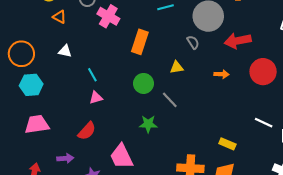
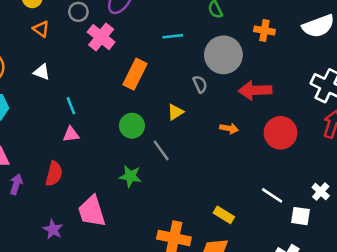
yellow triangle: (177, 67) -> (175, 112), turned -32
red semicircle: (87, 131) -> (54, 174), turned -36
purple arrow: (65, 158) -> (16, 184), moved, turned -77

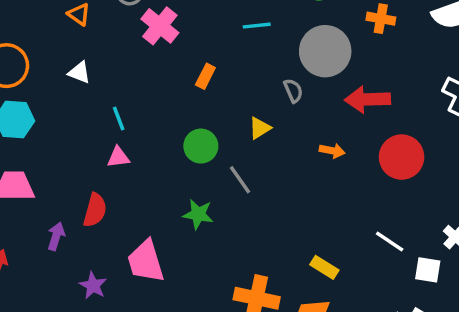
orange rectangle: (135, 74) -> (205, 76), size x0.6
purple arrow: (16, 184) -> (56, 236), moved

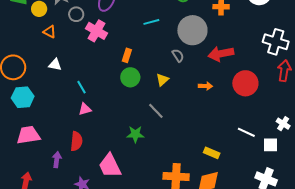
green circle: (201, 146) -> (130, 77), moved

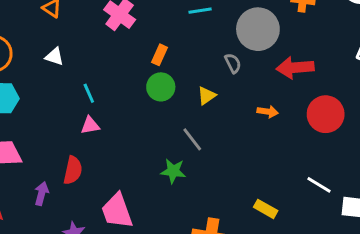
green star: (135, 134) -> (173, 171), moved

